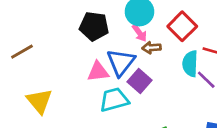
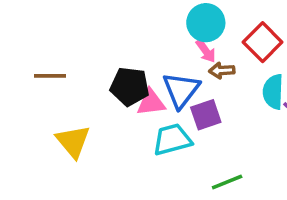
black pentagon: (94, 26) -> (130, 86), moved
brown line: (22, 52) -> (50, 76), turned 30
purple square: (139, 81) -> (206, 115), turned 30

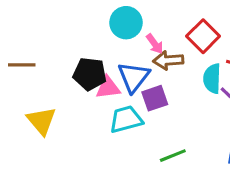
cyan circle: (206, 23) -> (126, 23), moved
brown arrow: (222, 70) -> (168, 60), size x1.4

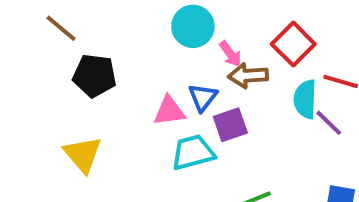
brown line: (22, 65) -> (61, 28), moved, turned 40
black pentagon: (90, 74) -> (94, 76), moved
blue triangle: (134, 77) -> (203, 97), size x0.7

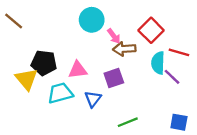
black pentagon: (94, 76) -> (44, 63), moved
blue triangle: (203, 97) -> (93, 99), moved
cyan trapezoid: (193, 152) -> (60, 93), moved
yellow triangle: (83, 154) -> (26, 79), moved

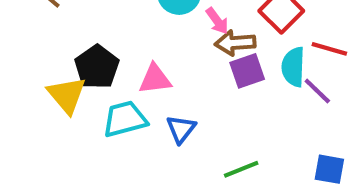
black pentagon: (44, 63) -> (97, 67), turned 30
purple square: (114, 78) -> (247, 71), moved

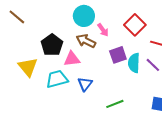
brown arrow: (235, 43) -> (86, 41), moved, turned 30
black pentagon: (97, 67) -> (52, 45), moved
cyan semicircle: (293, 67) -> (134, 63), moved

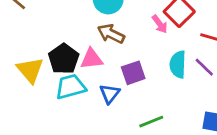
pink arrow: (103, 30) -> (160, 24), moved
black pentagon: (52, 45) -> (64, 59), moved
purple square: (118, 55) -> (133, 73), moved

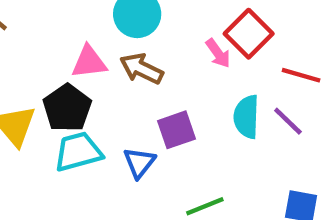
pink triangle: (91, 59) -> (89, 62), moved

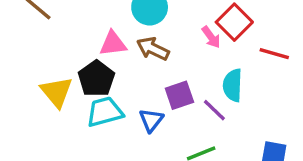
purple line: (288, 121) -> (214, 110), moved

